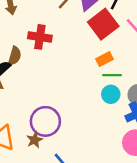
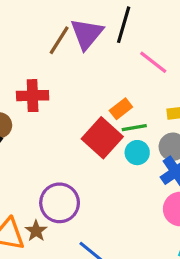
red square: (103, 24) -> (102, 138), moved
brown star: (35, 140) -> (36, 231), moved

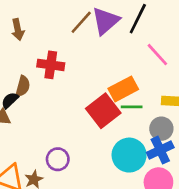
orange rectangle: (121, 109) -> (123, 89), size x1.5
cyan circle: (137, 153) -> (129, 155), moved, size x1.6
purple circle: (60, 203) -> (58, 159), size x0.7

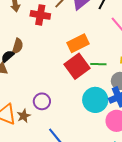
red cross: (51, 65) -> (40, 15), moved
orange rectangle: (123, 89) -> (78, 43), moved

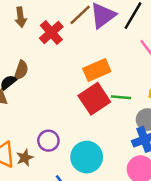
red cross: (40, 15) -> (51, 33), turned 36
cyan circle: (95, 100) -> (87, 157), moved

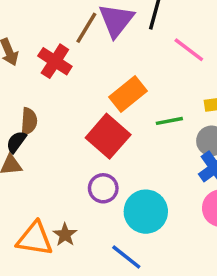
red square: (94, 99) -> (108, 136), moved
purple circle: (48, 141) -> (103, 188), moved

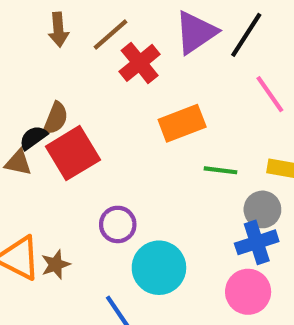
brown line: (86, 28) -> (111, 35), moved
red cross: (55, 61) -> (140, 63), moved
red square: (108, 136) -> (73, 153), moved

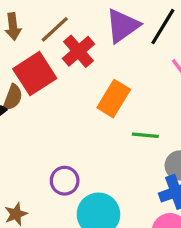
orange rectangle: (182, 123) -> (114, 99), turned -36
red square: (73, 153) -> (35, 74), moved

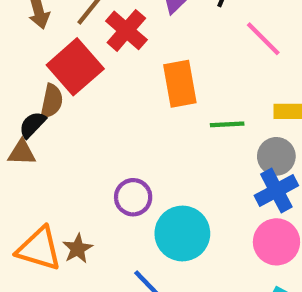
orange rectangle: (114, 99) -> (180, 84), turned -33

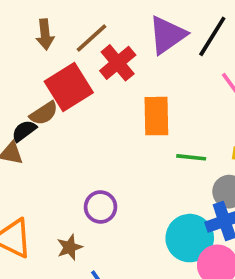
brown semicircle: (52, 101) -> (44, 113), turned 36
cyan circle: (182, 233) -> (190, 238), moved
brown star: (78, 249) -> (70, 247), moved

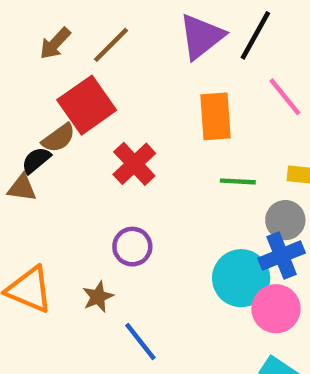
brown arrow: (45, 34) -> (55, 43), turned 52
red cross: (118, 63) -> (134, 164), moved
orange rectangle: (156, 116) -> (216, 116), moved

